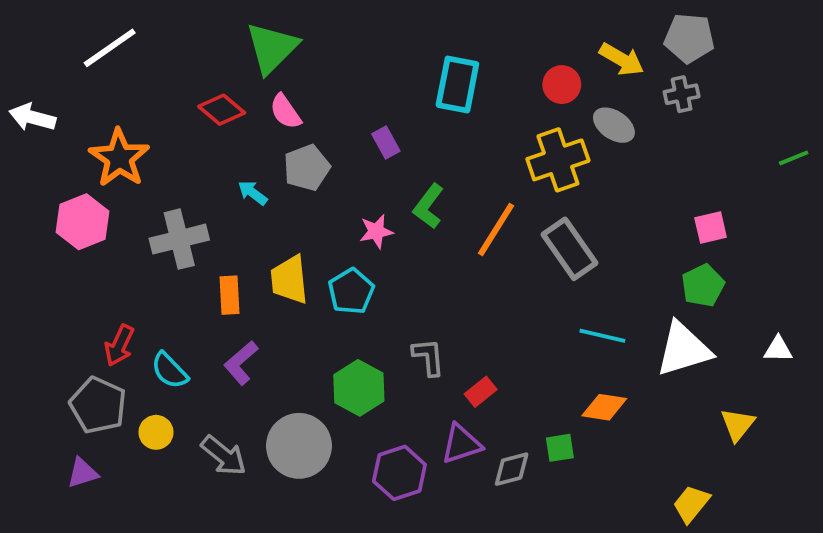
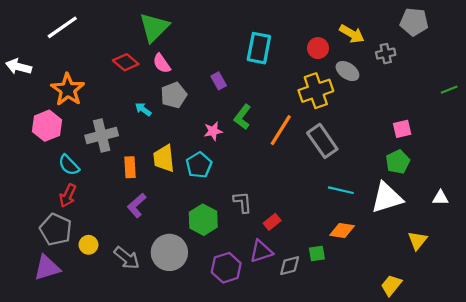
gray pentagon: (689, 38) -> (414, 22), moved
cyan semicircle: (170, 370) -> (69, 165), moved
purple triangle: (83, 473) -> (47, 268), size x1.5

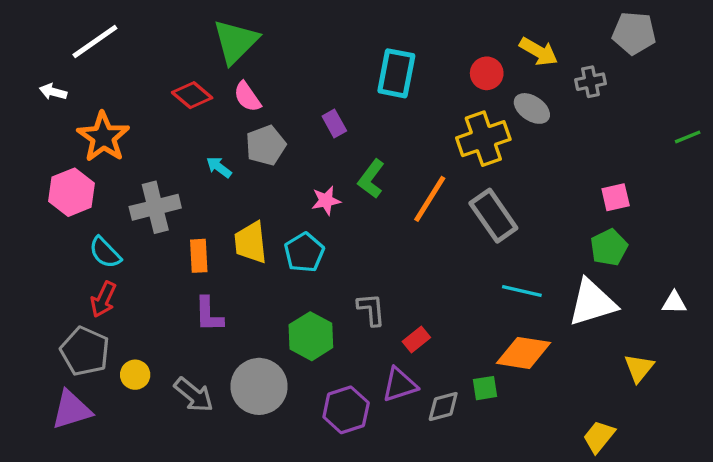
white arrow: (19, 67) -> (53, 92), moved, size x0.7
purple L-shape: (137, 205) -> (209, 314), turned -50
orange diamond: (342, 231) -> (524, 353), size x1.4

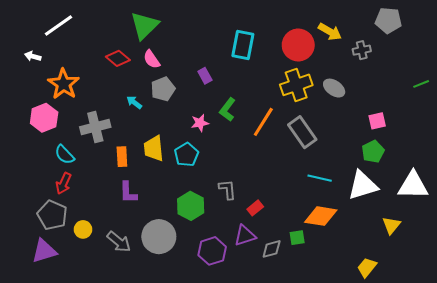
red circle: (487, 73) -> (298, 45), size x1.6
gray ellipse: (532, 108) -> (334, 88), moved
white triangle: (674, 303) -> (413, 185), size x2.0

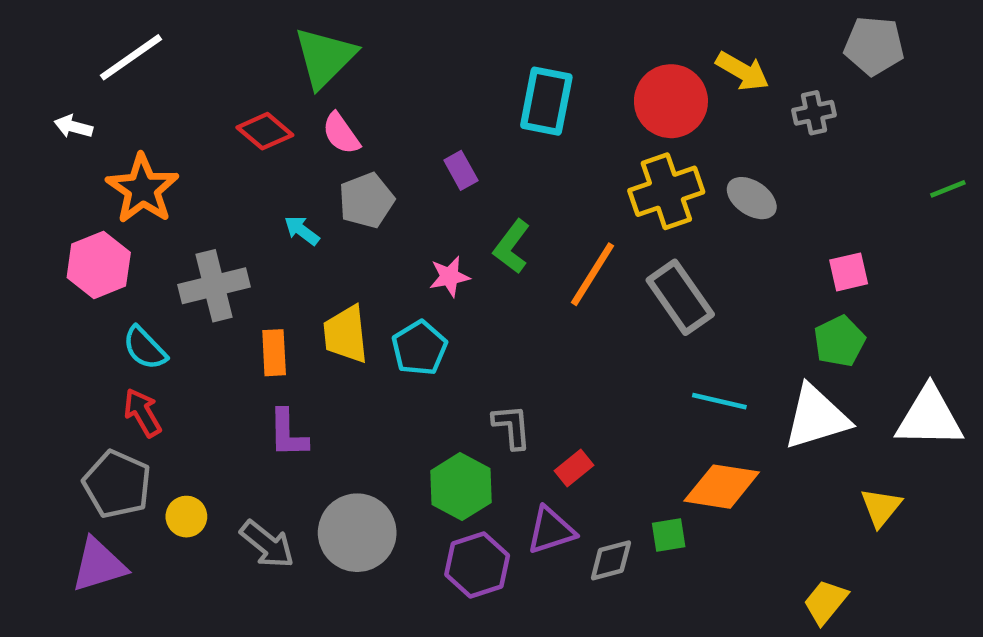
red arrow: (64, 183) -> (143, 413), turned 125
green hexagon: (191, 206) -> (461, 487), moved

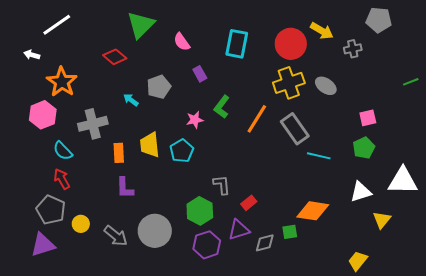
pink semicircle: (341, 133) -> (182, 42), moved
cyan line: (719, 401) -> (319, 156), moved
white triangle: (816, 417) -> (361, 192), moved, size x0.7

